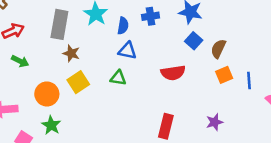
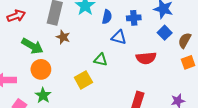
blue cross: (151, 16) -> (134, 18), moved
blue triangle: (127, 51) -> (119, 37), moved
green arrow: (20, 61) -> (32, 46), moved, size x1.5
yellow square: (78, 82) -> (83, 80), moved

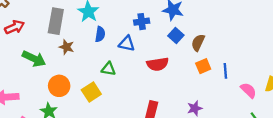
blue semicircle: (107, 17) -> (100, 34), moved
orange circle: (41, 69) -> (59, 86), moved

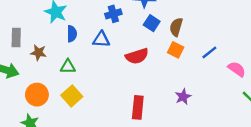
gray rectangle: (56, 21) -> (16, 38), moved, size x0.7
orange square: (203, 66) -> (176, 50), moved, turned -32
green triangle: (108, 69) -> (68, 67), moved
blue line: (225, 71) -> (209, 52), turned 64

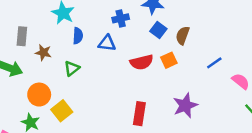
orange square: (176, 50) -> (169, 60), moved, turned 35
green triangle: (68, 67) -> (72, 68), turned -42
yellow square: (72, 96) -> (62, 111), moved
purple star: (183, 97) -> (185, 105), size x1.5

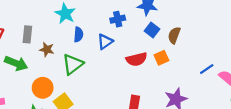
blue triangle: (107, 43) -> (105, 42), turned -42
blue line: (214, 63) -> (207, 69), moved
green triangle: (72, 68) -> (73, 64), size x1.5

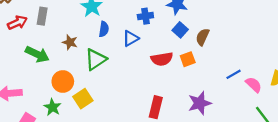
gray rectangle: (27, 34) -> (42, 16), moved

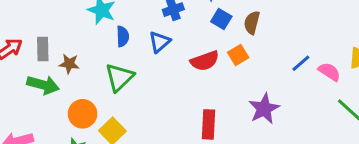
gray rectangle: (42, 16) -> (43, 49), moved
brown star: (70, 42) -> (69, 64), moved

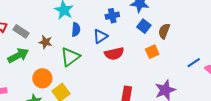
gray rectangle: (43, 49) -> (21, 31), turned -63
red semicircle: (205, 61) -> (114, 54), moved
brown star: (69, 64) -> (46, 42), moved
green arrow: (43, 85) -> (18, 55), turned -50

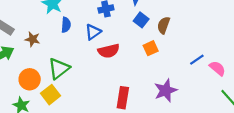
green triangle: (70, 57) -> (59, 69), moved

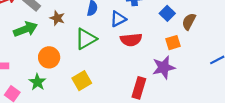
green triangle: (59, 69) -> (86, 39), moved
purple star: (166, 90) -> (164, 67), moved
yellow square: (51, 95) -> (82, 81), moved

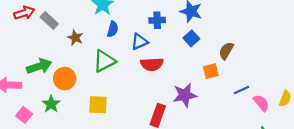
brown semicircle: (189, 21) -> (226, 51), moved
green arrow: (26, 29) -> (39, 66), moved
orange square: (173, 43) -> (211, 71), moved
yellow square: (82, 81) -> (98, 105), turned 30

